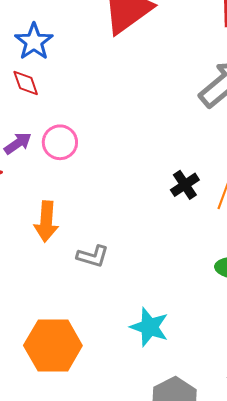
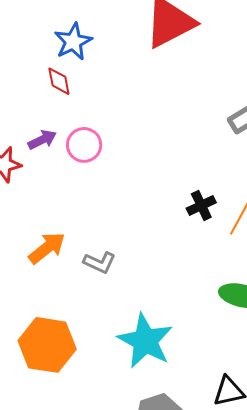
orange arrow: (46, 221) -> (47, 248), moved, turned -141
cyan star: (149, 327) -> (145, 341), size x1.4

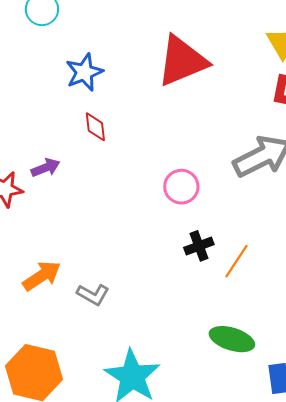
red diamond: (59, 81) -> (95, 127), moved
pink circle: (84, 145) -> (181, 187), moved

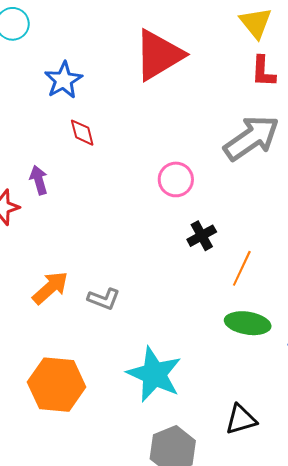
purple arrow: (46, 168) -> (39, 180), turned -76
orange line: (236, 261) -> (242, 268), moved

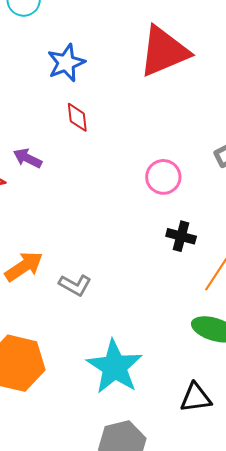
purple arrow: (39, 180) -> (28, 158), turned -56
black cross: (202, 236) -> (181, 236), turned 36
black triangle: (241, 419) -> (196, 398), moved

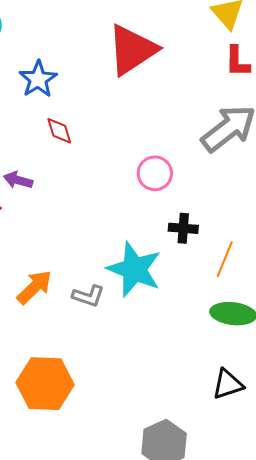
cyan star: (115, 367) -> (134, 269), moved

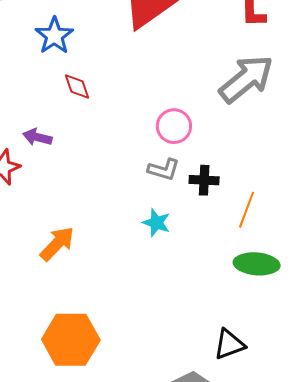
cyan star: (134, 269) -> (156, 223), size x0.5
gray L-shape: (88, 296) -> (164, 170), moved
black triangle: (228, 384) -> (229, 344), moved

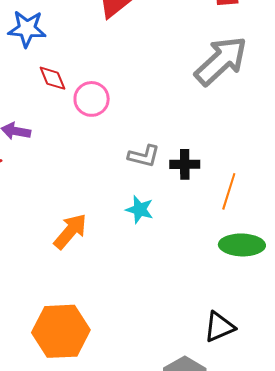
blue star: (54, 36) -> (27, 29), turned -30
pink circle: (174, 126) -> (92, 99), moved
orange arrow: (57, 244) -> (70, 231), moved

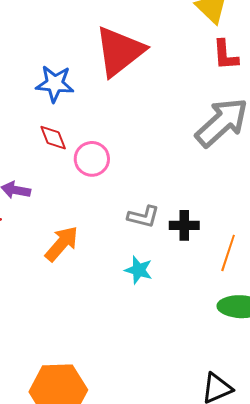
blue star: (27, 29) -> (55, 84), moved
orange arrow: (70, 231) -> (62, 244), moved

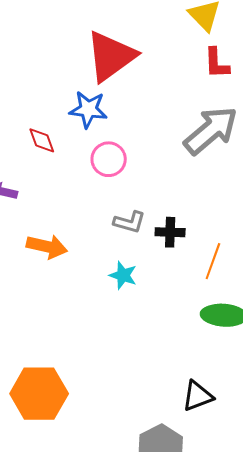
blue star: (55, 84) -> (88, 109), moved
pink circle: (92, 159) -> (109, 159), moved
orange arrow: (62, 244) -> (47, 247), turned 60

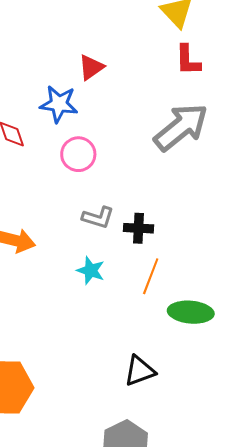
red triangle: (111, 56) -> (91, 67), moved, size x0.5
orange line: (213, 261) -> (151, 276), moved
black triangle: (198, 396) -> (140, 371), moved

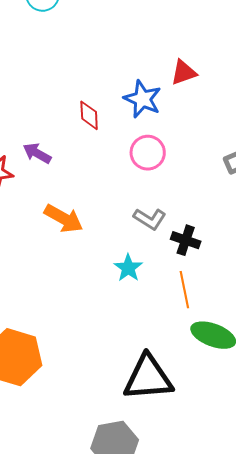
orange line: (151, 276) -> (184, 290), turned -48
black triangle: (140, 371) -> (148, 378), size x1.6

